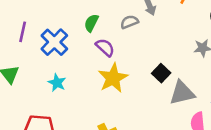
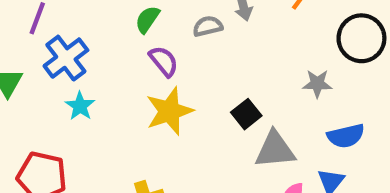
blue cross: (54, 42) -> (66, 58), moved

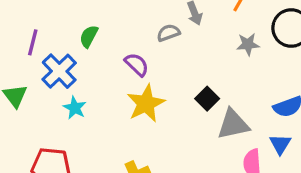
green semicircle: (147, 19) -> (89, 36), moved
gray star: (317, 84) -> (248, 44), moved

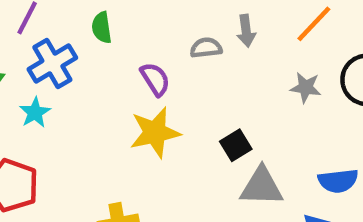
green semicircle: (89, 36) -> (102, 28), turned -50
cyan star: (75, 108) -> (35, 113), moved

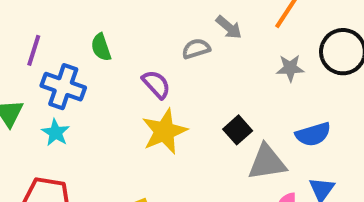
gray arrow: (246, 31) -> (229, 27), turned -32
blue cross: (52, 64) -> (63, 87), turned -30
blue semicircle: (338, 181) -> (313, 134), moved

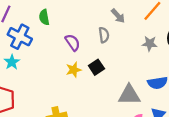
gray semicircle: (196, 49) -> (104, 35), moved, turned 91
black square: (238, 130) -> (96, 67), moved
yellow star: (164, 131) -> (74, 70), size x0.6

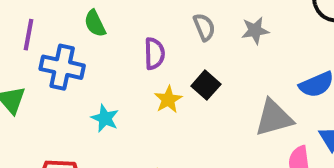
purple semicircle: (73, 42) -> (154, 54), turned 48
gray star: (150, 44) -> (255, 30), moved
cyan star: (12, 62) -> (105, 118), moved

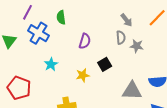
gray semicircle: (204, 27) -> (121, 38), moved
yellow star: (168, 100) -> (83, 75), moved

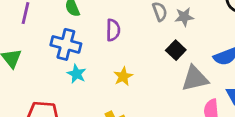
blue cross: (38, 33) -> (66, 44), moved
black square: (105, 64) -> (176, 50), moved

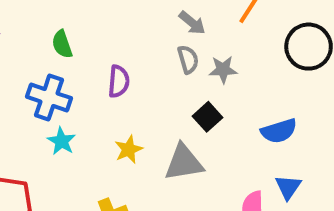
gray triangle: (195, 79) -> (184, 163), moved

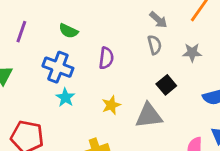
green semicircle: (62, 44) -> (68, 31), turned -48
gray star: (223, 70) -> (192, 53), moved

